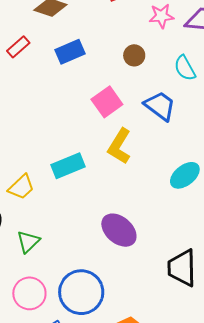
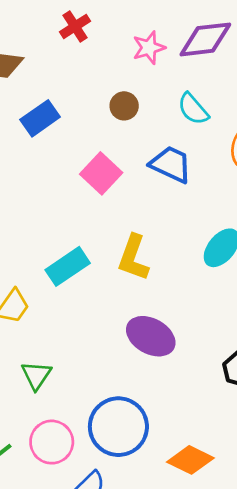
yellow L-shape: (119, 146) -> (133, 258), moved

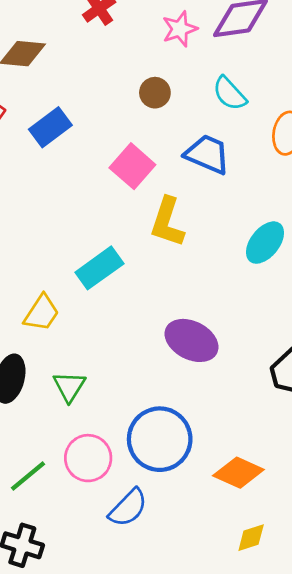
blue rectangle: (40, 118) -> (50, 127), moved
yellow L-shape: (133, 258) -> (167, 222), moved

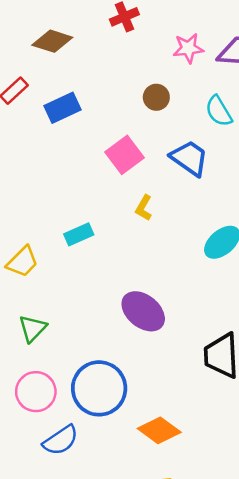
yellow L-shape: (167, 222) -> (144, 208), size x0.6
cyan rectangle: (99, 268) -> (79, 234), size x0.7

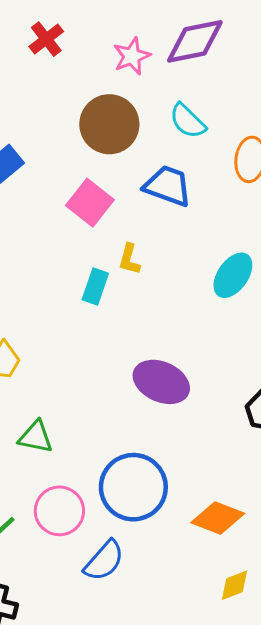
brown circle: (156, 97) -> (109, 124), size x1.8
cyan rectangle: (79, 234) -> (95, 287), moved, turned -32
green triangle: (33, 328) -> (36, 437), turned -48

